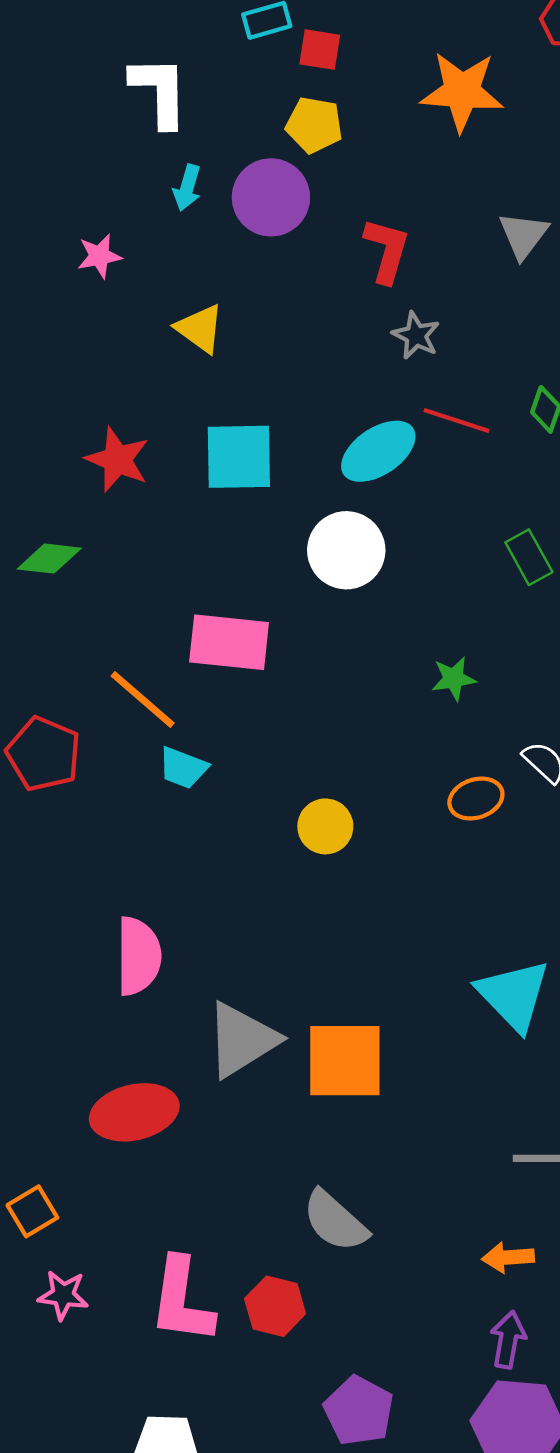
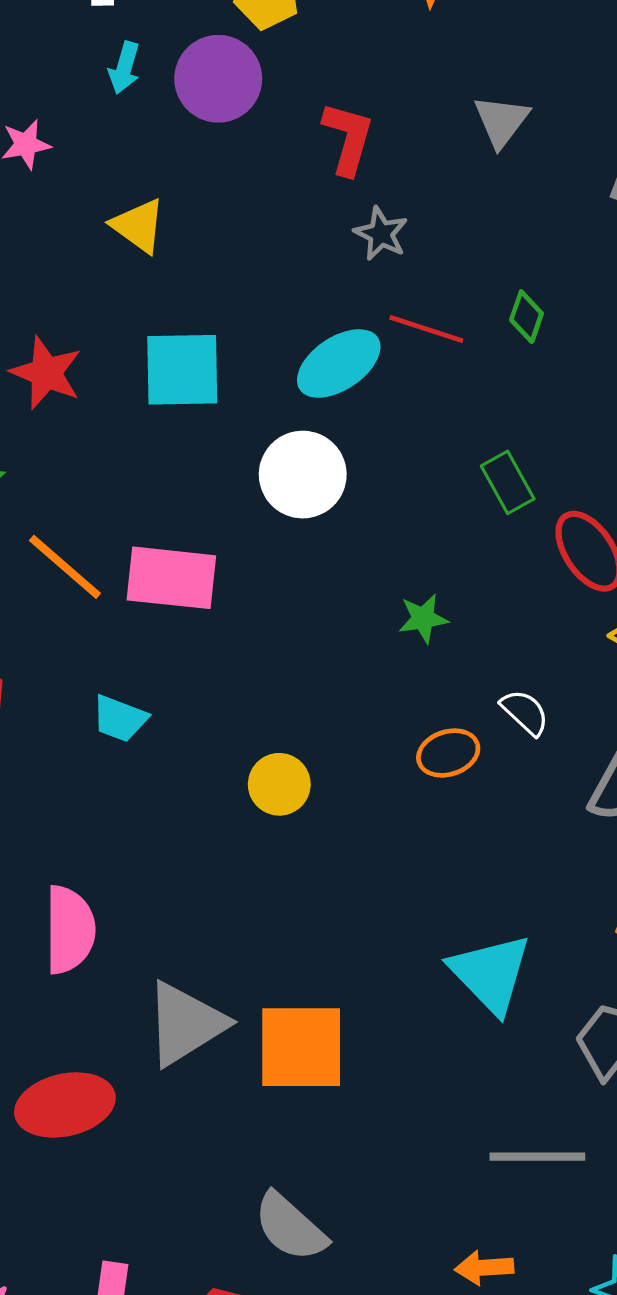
orange line: (143, 699) -> (65, 567), moved

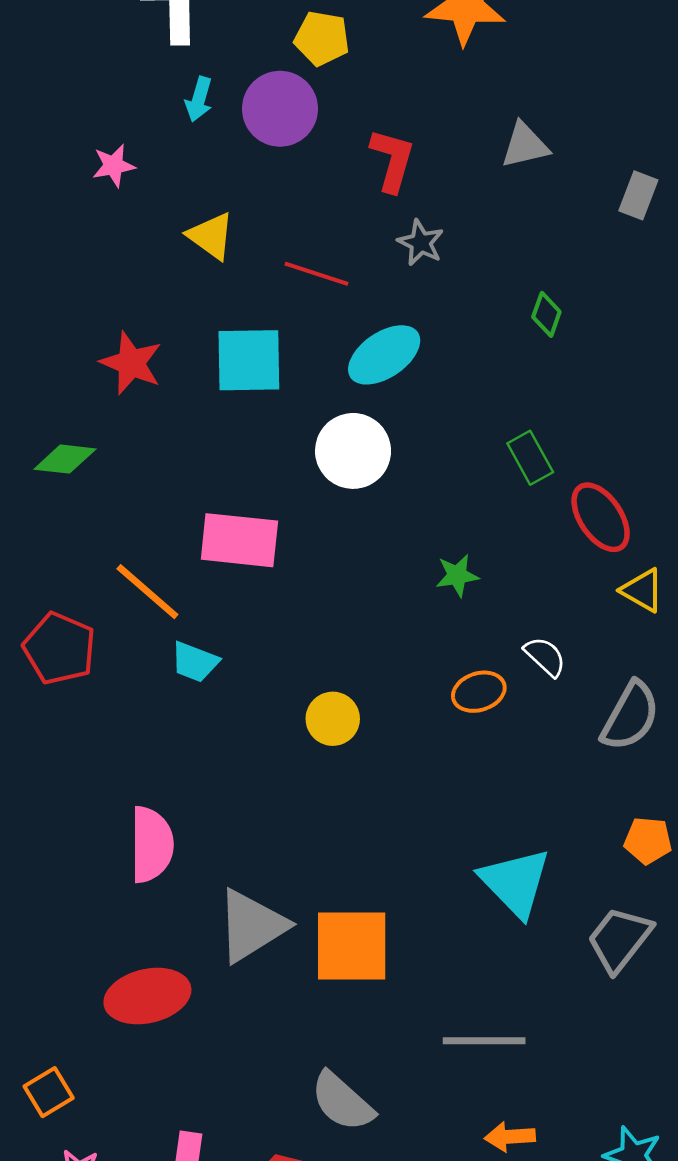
gray triangle: (501, 121) -> (525, 145), turned 40
red line: (426, 329) -> (317, 274), moved
orange line: (65, 567) -> (147, 592), moved
gray line: (537, 1157) -> (484, 1041), moved

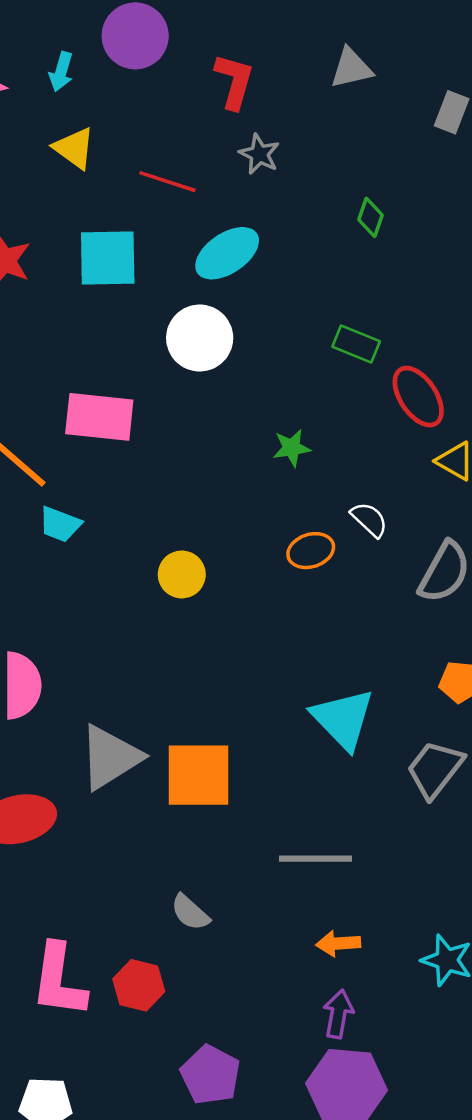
cyan arrow: (199, 99) -> (61, 72), moved
green rectangle: (530, 458) -> (356, 344), turned -39
gray semicircle: (342, 1102) -> (190, 912), size x0.7

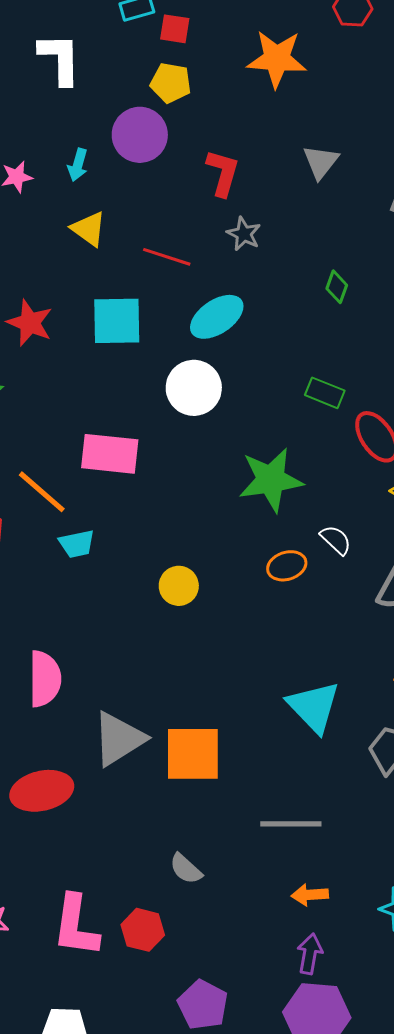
gray triangle: (351, 68) -> (321, 162), turned -39
green star: (292, 448) -> (271, 480), size x2.0
cyan trapezoid: (60, 524) -> (77, 544), turned -33

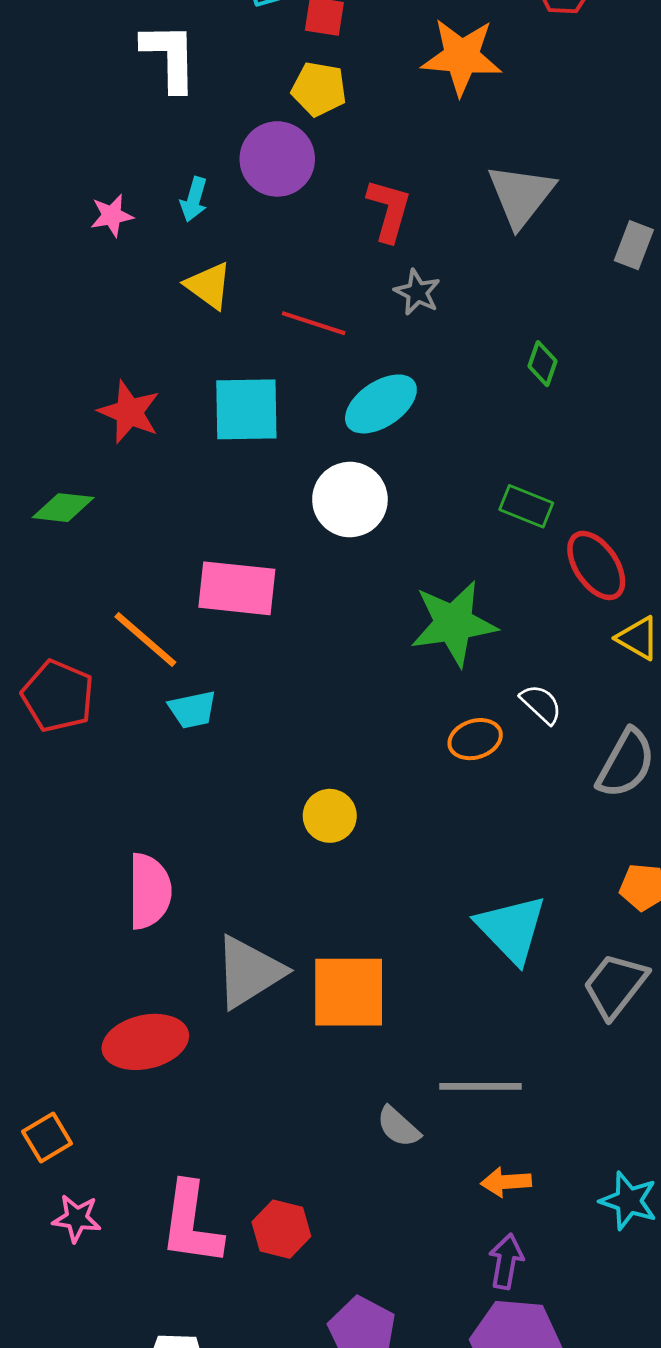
gray triangle: (321, 162) -> (521, 195), size x1.4
yellow circle: (179, 586) -> (330, 816), moved
gray semicircle: (186, 869) -> (398, 1127), moved

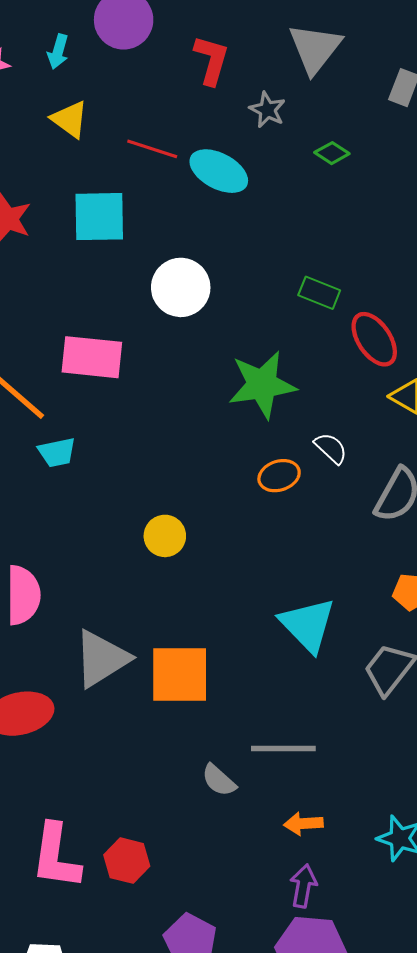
gray star: (417, 292) -> (267, 110), moved
green diamond: (542, 364) -> (332, 153), moved, turned -76
cyan ellipse: (381, 404) -> (219, 171), moved, turned 62

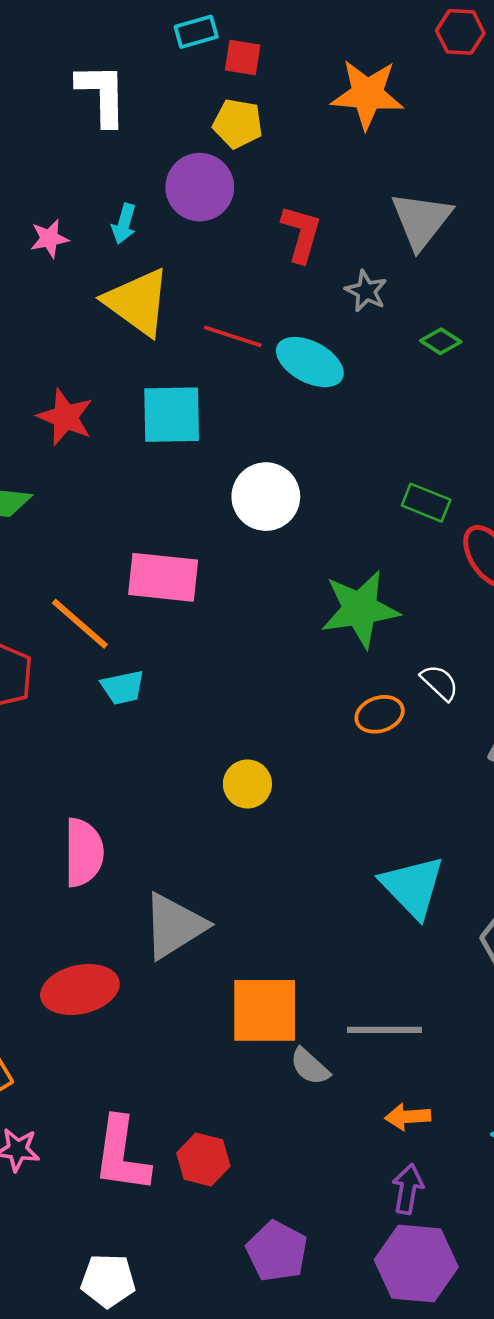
yellow triangle: (70, 119) -> (137, 302), size x1.6
orange square: (180, 674) -> (265, 1010), moved

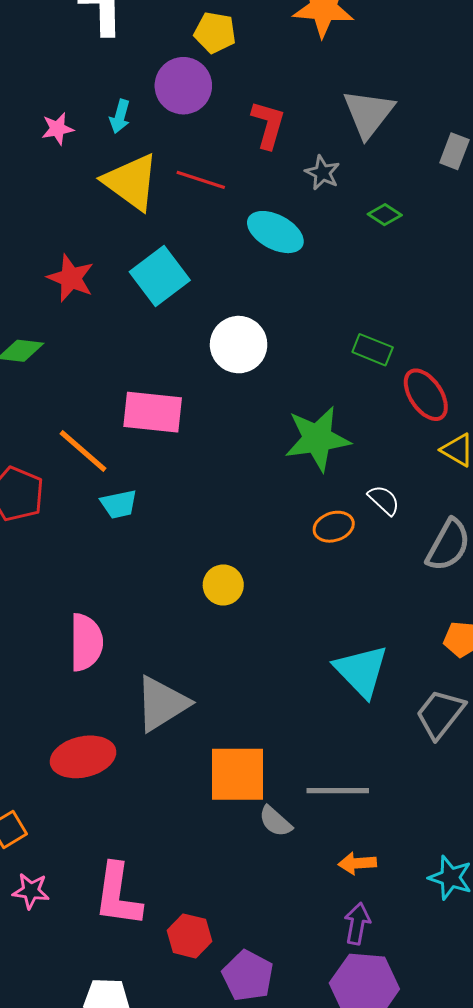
red line: (233, 336) -> (201, 180), moved
cyan square: (172, 415) -> (160, 276), turned -36
red hexagon: (203, 1160) -> (189, 936), moved

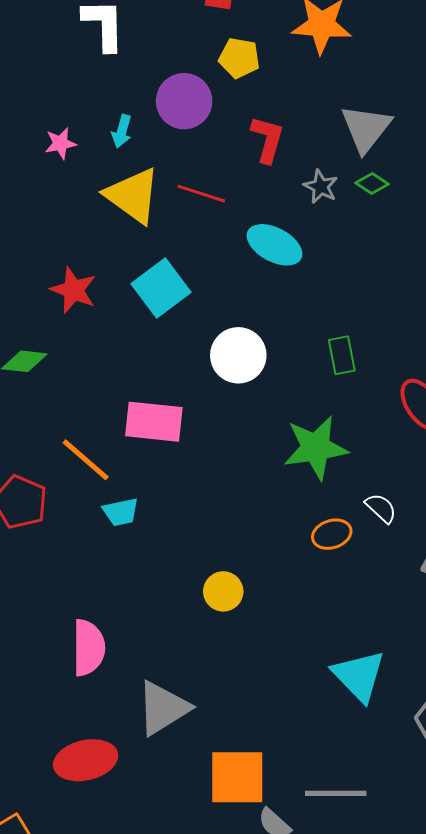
yellow pentagon: (215, 33) -> (239, 58), moved
green diamond: (385, 215) -> (372, 184), moved
green rectangle: (373, 350) -> (342, 355), moved, turned 57

